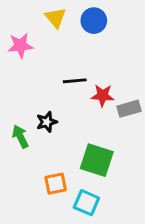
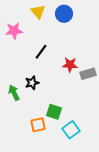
black line: (75, 81) -> (41, 52), moved, turned -49
green square: (97, 160) -> (54, 112), moved, size x0.7
cyan square: (86, 203) -> (71, 130), moved, turned 30

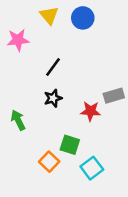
red star: (70, 65) -> (91, 111), moved
black star: (32, 83) -> (53, 98), moved
orange square: (38, 125) -> (49, 162), turned -35

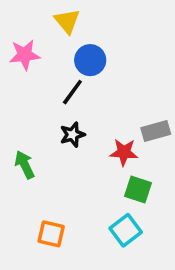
blue circle: (83, 18) -> (90, 60), moved
green square: (70, 145) -> (138, 189), moved
orange square: (49, 162) -> (51, 234), moved, turned -30

